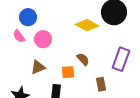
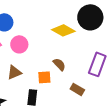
brown rectangle: (101, 84) -> (77, 89), turned -48

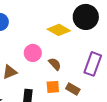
pink circle: (19, 44) -> (33, 53), moved
orange square: (44, 77) -> (53, 87), moved

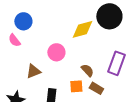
yellow diamond: (59, 30) -> (82, 29), turned -45
brown semicircle: (55, 64) -> (87, 70), moved

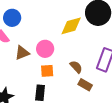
brown triangle: (33, 71) -> (22, 53), moved
orange square: (76, 86) -> (47, 71), moved

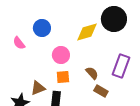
blue circle: (12, 18) -> (42, 28), moved
brown triangle: (22, 53) -> (38, 88), moved

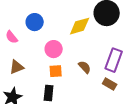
brown triangle: (38, 88) -> (17, 67), moved
brown rectangle: (101, 91) -> (110, 84), moved

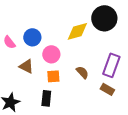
blue circle: (35, 22) -> (32, 37), moved
brown triangle: (17, 67) -> (26, 66), moved, turned 49

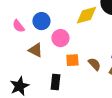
brown semicircle: (82, 72) -> (94, 64), moved
orange square: (53, 76) -> (72, 60), moved

